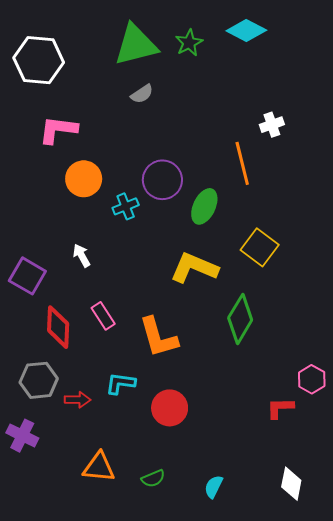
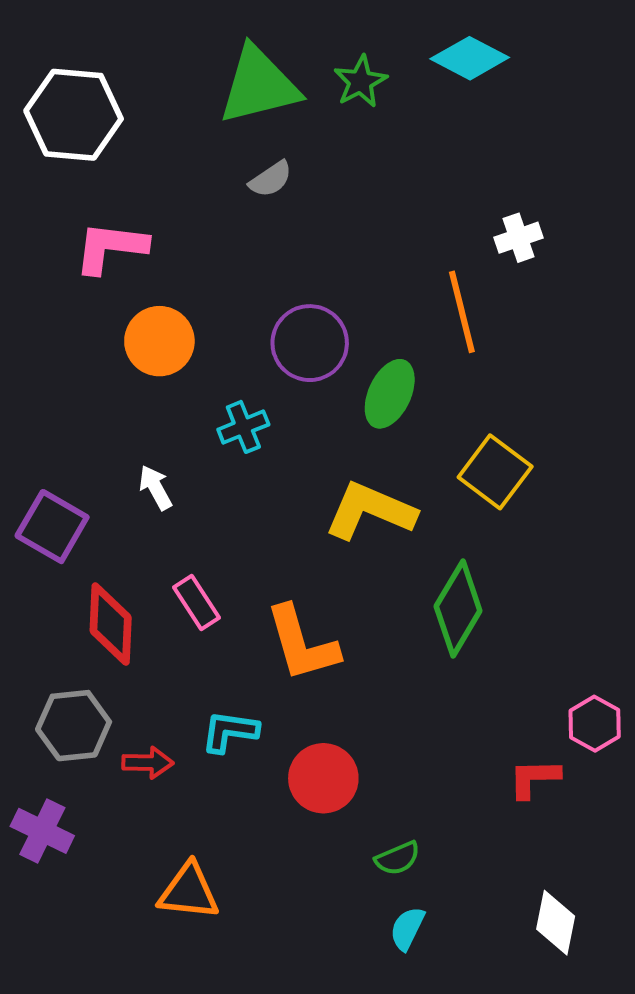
cyan cross: (126, 206) -> (243, 427), moved
green semicircle: (153, 478) -> (398, 858), moved

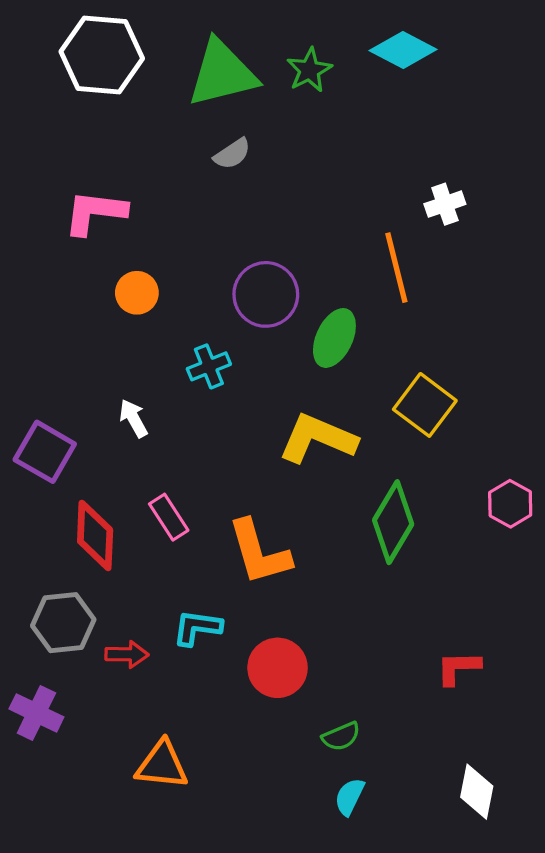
white hexagon: (74, 115) -> (102, 55), moved
orange circle: (159, 341) -> (137, 293), size x0.7
pink hexagon: (595, 724) -> (510, 504), moved

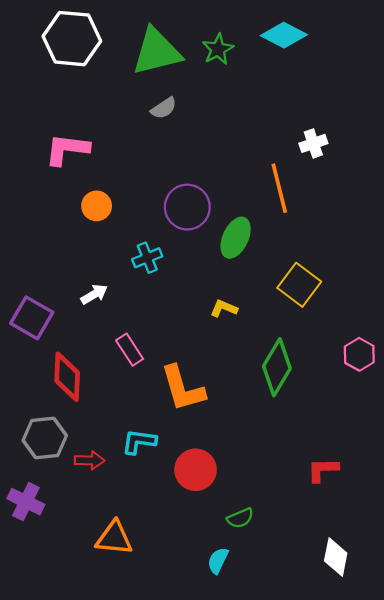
white arrow: (134, 418) -> (94, 294), turned 88
yellow L-shape: (318, 438) -> (224, 308), size x0.5
pink rectangle: (169, 517) -> (130, 350), moved
cyan semicircle: (350, 797) -> (218, 561), moved

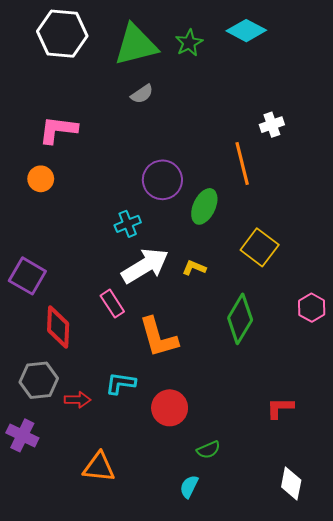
orange circle: (97, 206) -> (41, 179), moved
white arrow: (94, 294) -> (145, 266), moved, size x2.0

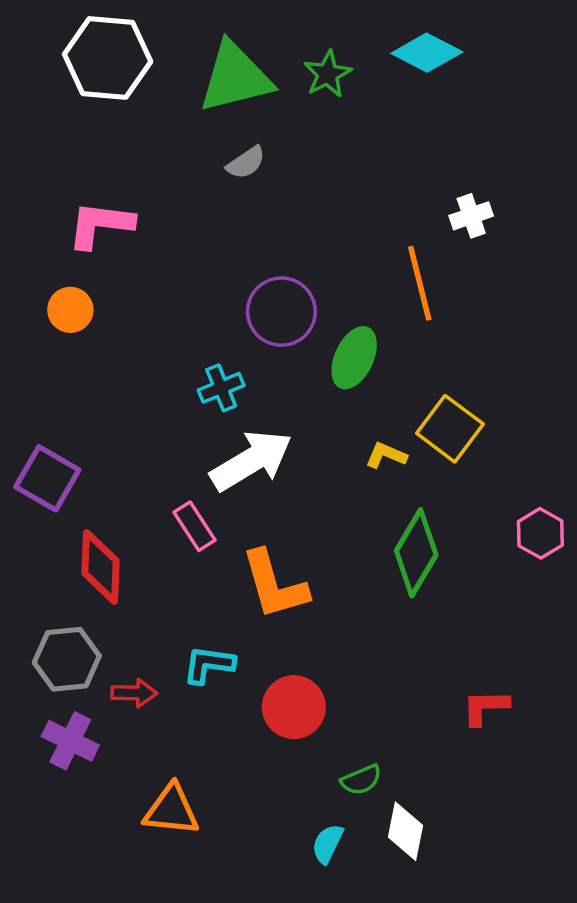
yellow L-shape: (194, 268) -> (386, 455), moved
purple cross: (22, 435) -> (70, 741), moved
white diamond: (291, 484) -> (406, 831), moved

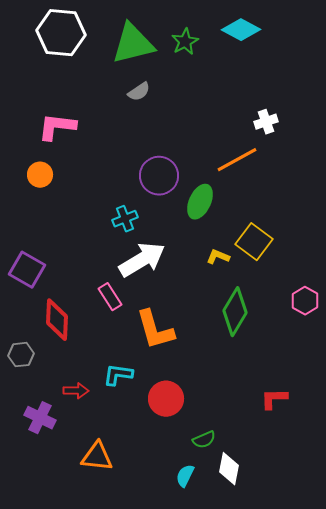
orange line: (420, 283) -> (237, 160), turned 75
gray hexagon: (67, 659) -> (21, 355), moved, size x0.7

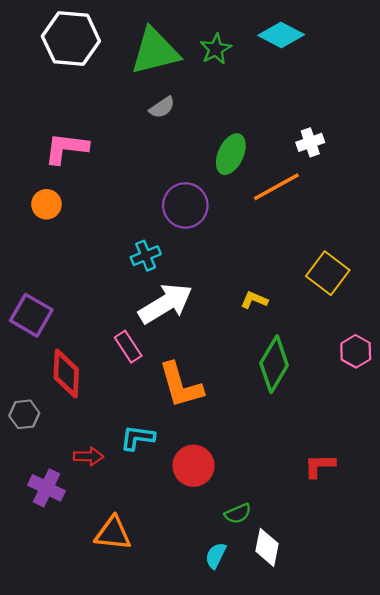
green ellipse: (200, 202) -> (231, 154), moved
yellow square: (254, 242) -> (328, 273), moved

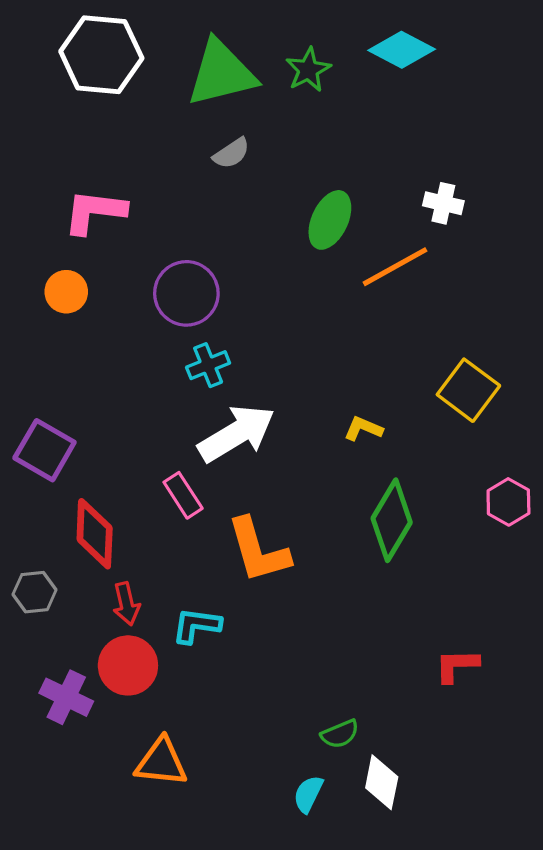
white cross: (310, 142) -> (443, 203), turned 32
purple circle: (185, 205) -> (186, 293), moved
red arrow: (88, 456) -> (126, 604), moved, turned 76
red circle: (194, 466) -> (128, 665), moved

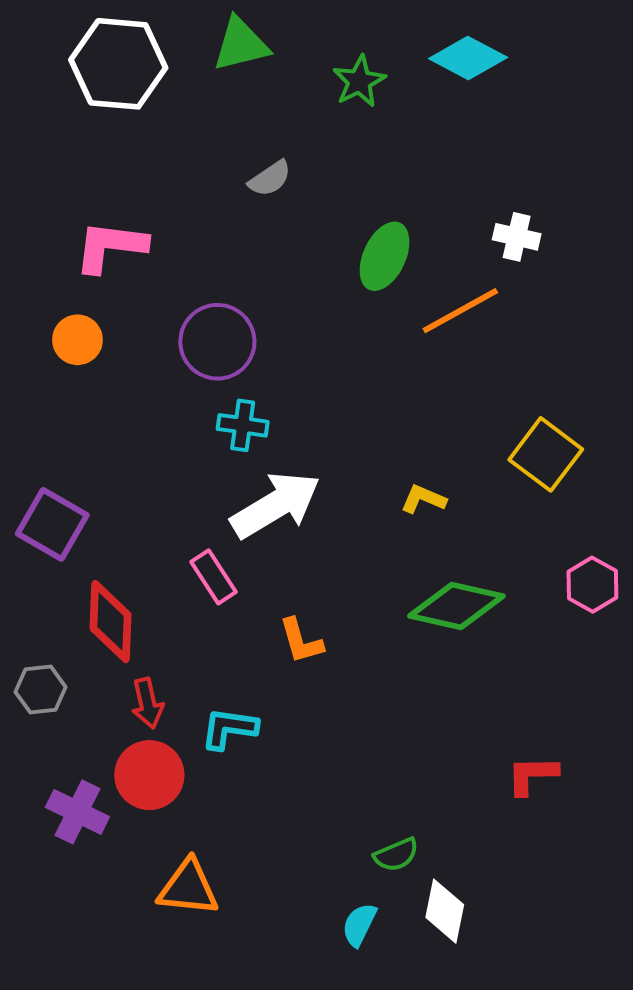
green triangle: (221, 73) -> (241, 44), moved, size x0.7
cyan cross: (208, 365) -> (243, 425), turned 30
green diamond: (392, 520) -> (456, 606), turned 72
orange L-shape: (258, 550) -> (301, 641), size x0.6

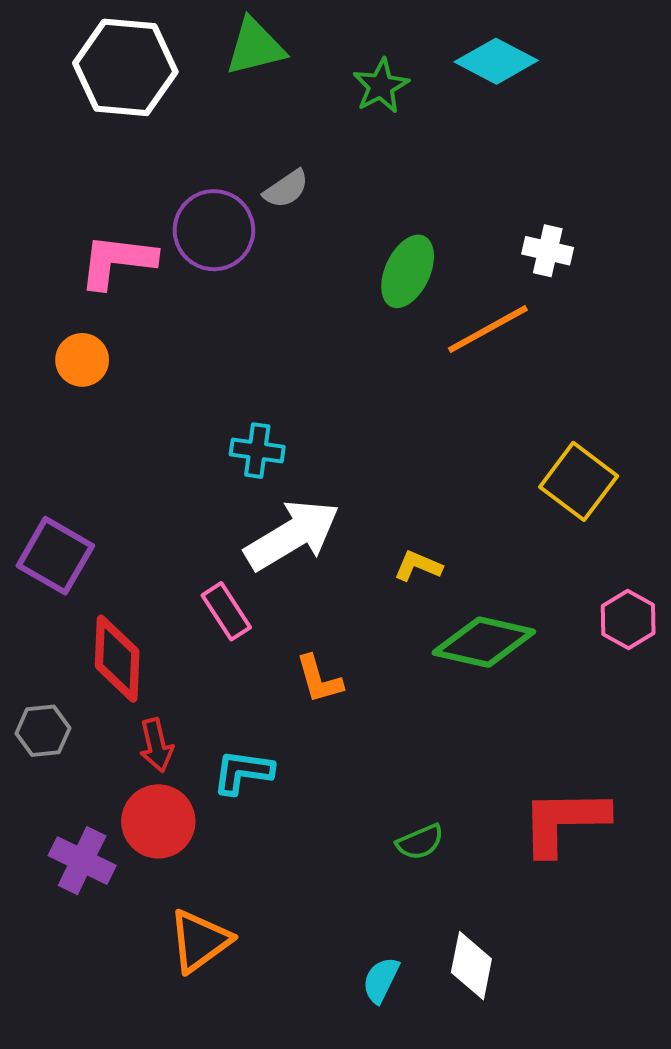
purple circle: (217, 342) -> (214, 230), moved
yellow L-shape: (423, 499) -> (418, 566), moved
red L-shape: (532, 775) -> (564, 821), size x1.6
green semicircle: (396, 855) -> (420, 842), moved
orange triangle: (188, 888) -> (200, 941), turned -42

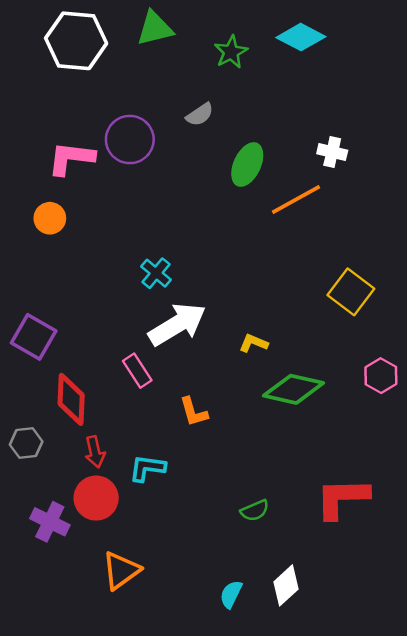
gray semicircle: (286, 189) -> (200, 115), moved
cyan cross: (257, 451) -> (156, 273), turned 32
white diamond: (471, 966) -> (286, 585), turned 36

